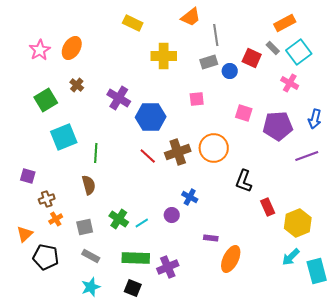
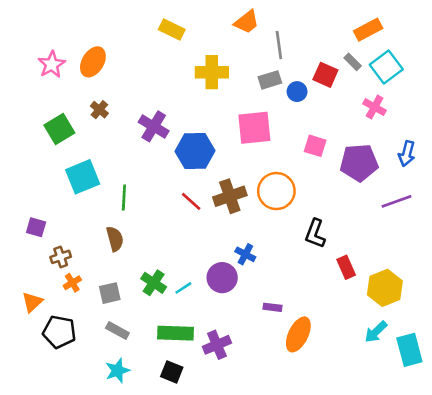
pink square: (197, 99) -> (254, 128), size x1.8
purple circle: (172, 215) -> (222, 278), size x1.5

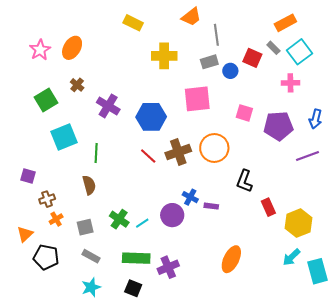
pink cross: (375, 107) -> (290, 83), turned -30
purple cross: (154, 126) -> (108, 106), moved
purple rectangle: (272, 307) -> (211, 206), moved

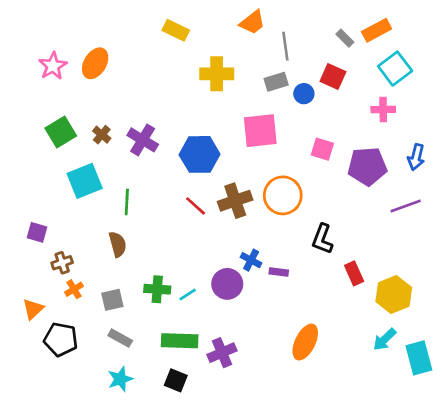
gray rectangle: (273, 48) -> (345, 38), moved
brown cross: (77, 85) -> (102, 135), moved
green cross: (119, 219) -> (157, 289), turned -30

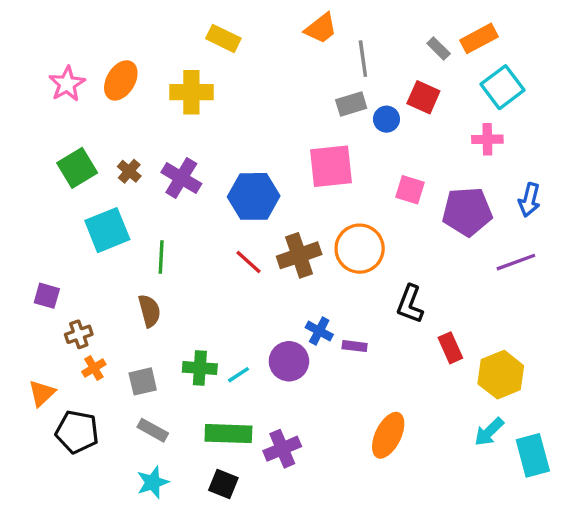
yellow cross: (217, 74) -> (191, 92), moved

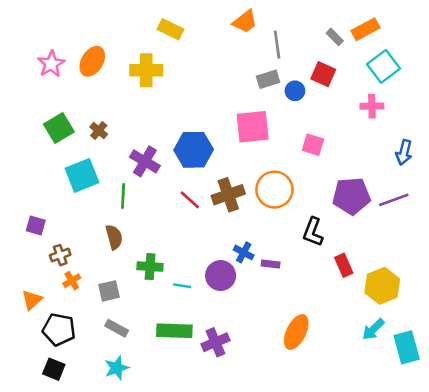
purple cross: (181, 178) -> (145, 161), moved
purple pentagon: (467, 212) -> (351, 196), moved
green cross: (200, 368) -> (150, 267), moved
cyan line: (239, 375) -> (182, 286), turned 42
black square: (223, 484) -> (54, 369), moved

